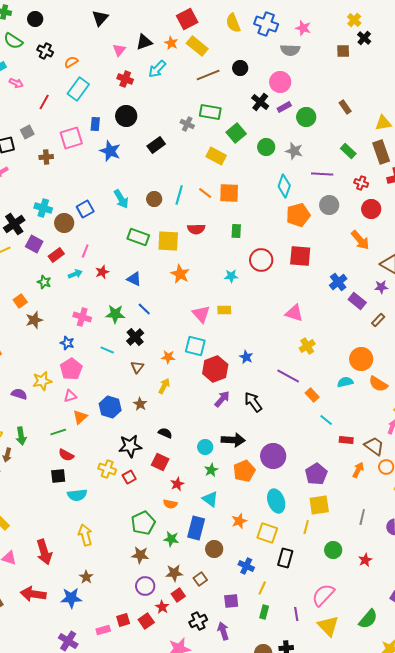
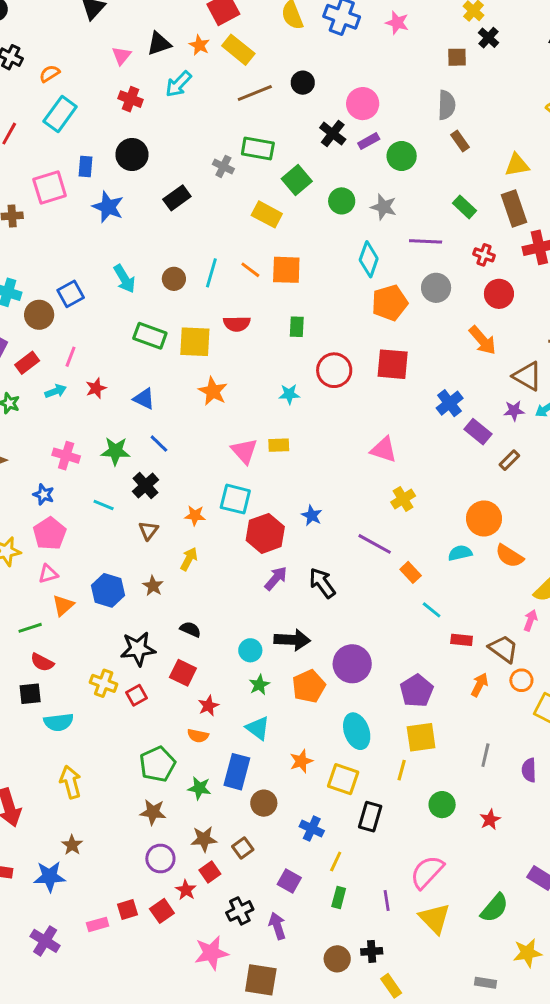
gray semicircle: (290, 50) -> (447, 105), moved, turned -90
purple square: (231, 601) -> (289, 881), turned 35

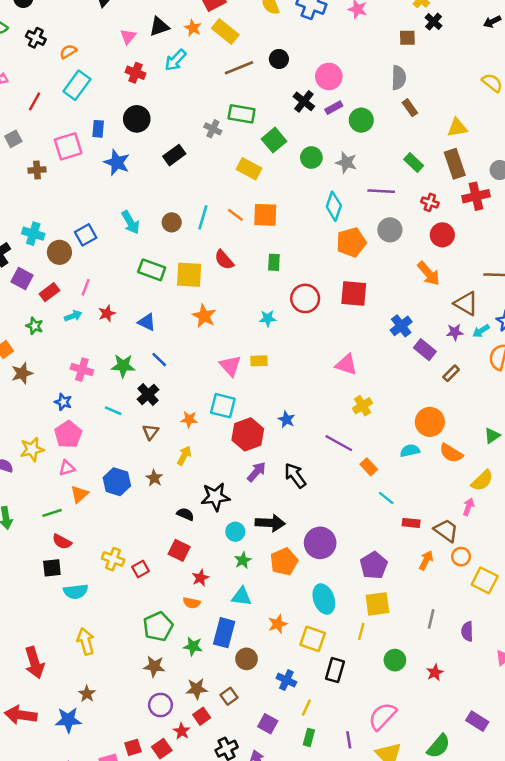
red semicircle: (237, 324) -> (224, 260), turned 50
black star: (138, 649) -> (215, 497), moved
cyan triangle: (258, 728) -> (242, 597), turned -30

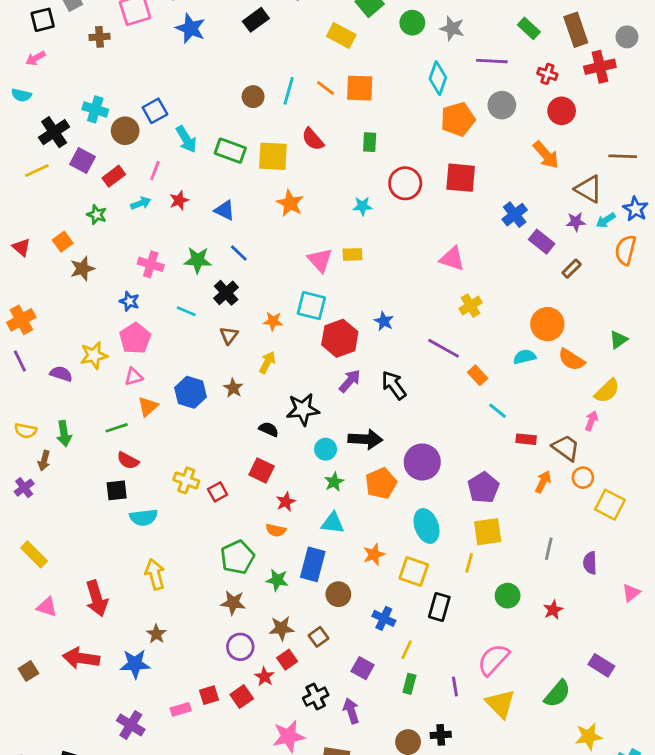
cyan arrow: (131, 222) -> (186, 139), moved

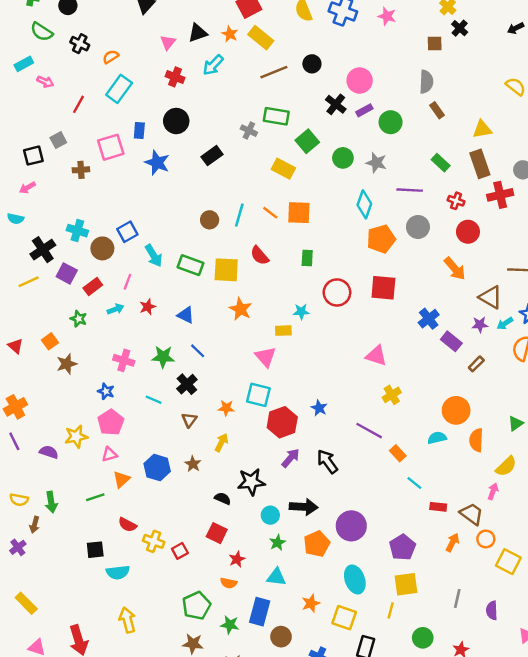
yellow rectangle: (353, 254) -> (283, 331), moved
orange semicircle: (572, 360) -> (476, 440), turned 60
red semicircle: (128, 461) -> (127, 525), moved

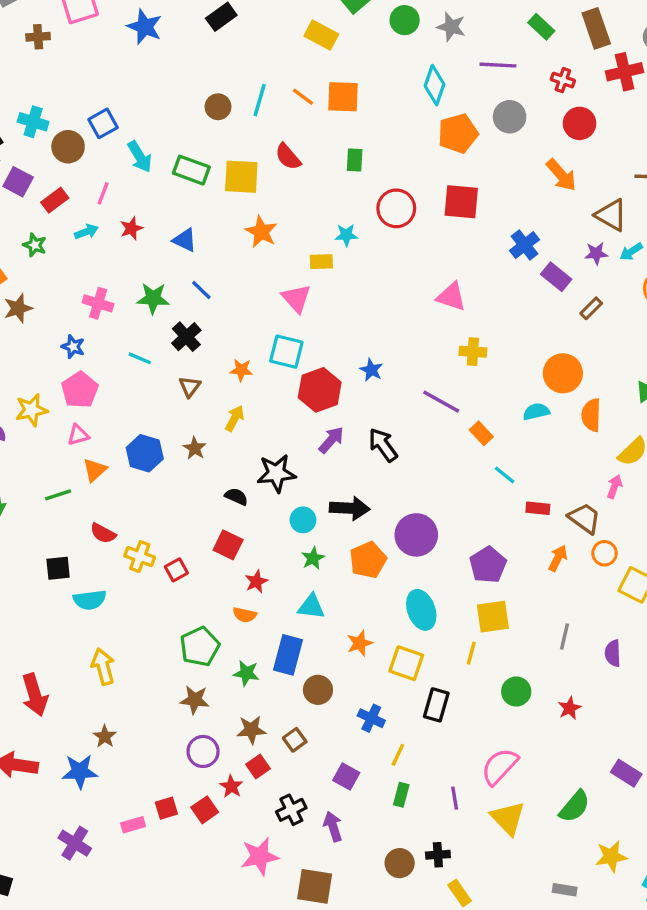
yellow cross: (392, 395) -> (473, 352), turned 36

